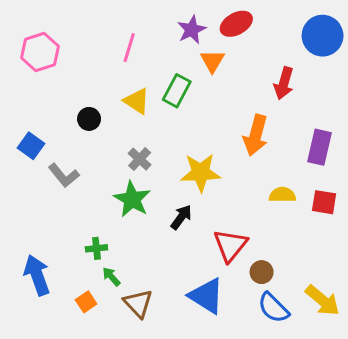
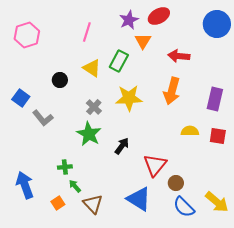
red arrow: (284, 83) -> (179, 56), moved, turned 80
yellow star: (201, 172) -> (129, 98), moved

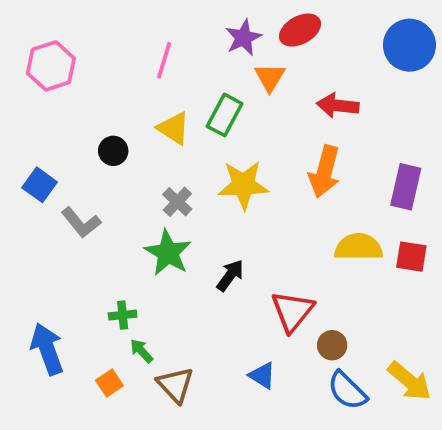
yellow semicircle: (190, 131) -> (359, 247), size x1.4
blue triangle: (139, 199) -> (262, 375), size x0.6

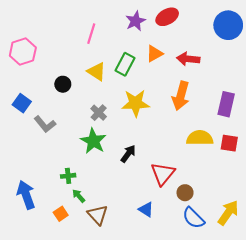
pink hexagon: (51, 66) -> (23, 52), moved
orange triangle: (270, 77) -> (154, 54), moved, turned 30
yellow arrow: (409, 381) -> (228, 213), turned -95

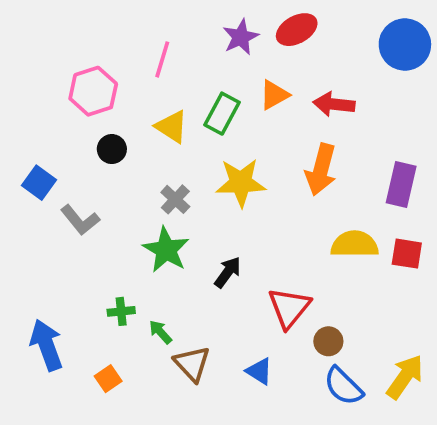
pink hexagon: (23, 52) -> (93, 91), moved
green arrow: (79, 196) -> (160, 332), moved
brown triangle: (98, 215) -> (192, 364), moved

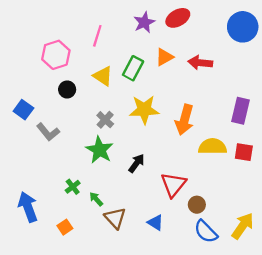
orange arrow: (321, 170) -> (185, 120), moved
green cross: (121, 311) -> (73, 187), turned -32

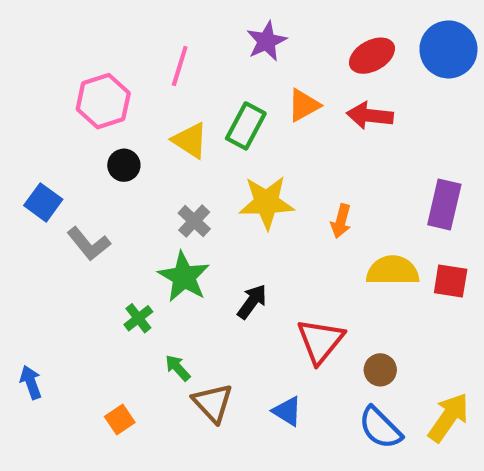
red ellipse: (178, 18) -> (372, 56), moved
orange arrow: (185, 120) -> (341, 221), size x0.6
green cross: (73, 187) -> (138, 318), moved
brown circle: (197, 205) -> (380, 370), moved
blue arrow: (28, 207) -> (31, 382), moved, size x0.6

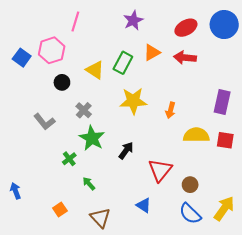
pink line: (180, 66) -> (75, 21), moved
blue square: (43, 202) -> (22, 58), moved
gray cross: (194, 221) -> (84, 110), moved
brown triangle: (213, 403) -> (100, 218), moved

